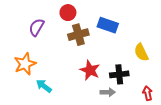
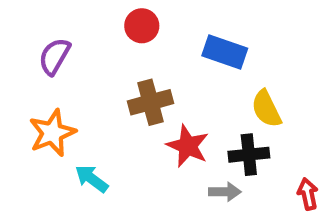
purple semicircle: (36, 27) -> (54, 56), moved
brown cross: (78, 35) -> (151, 102), moved
yellow semicircle: (141, 52) -> (266, 109), moved

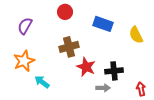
yellow semicircle: (266, 109) -> (136, 35), moved

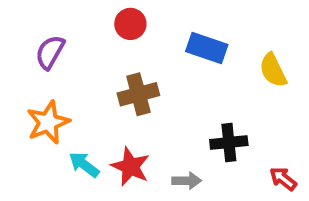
red star: (86, 67) -> (130, 167), moved
gray arrow: (103, 88) -> (187, 181), moved
red arrow: (141, 89) -> (283, 179), turned -40

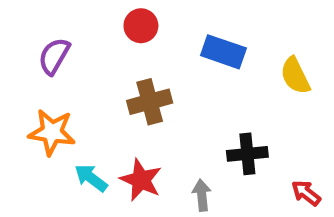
orange star: (48, 122) -> (52, 132), turned 30
gray arrow: (187, 181) -> (202, 195), turned -96

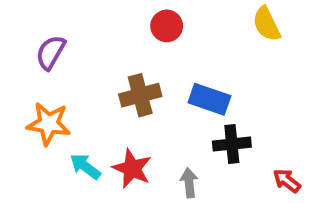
red circle: (141, 26) -> (167, 26), moved
blue rectangle: (223, 52) -> (209, 99), moved
yellow semicircle: (295, 76) -> (266, 24), moved

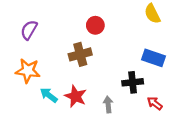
red circle: (167, 26) -> (95, 25), moved
blue rectangle: (209, 99) -> (154, 58), moved
red arrow: (287, 181) -> (155, 103), moved

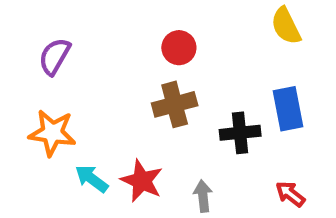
brown cross: (80, 54) -> (175, 104), moved
blue rectangle: (154, 58) -> (288, 109), turned 60
black cross: (133, 82) -> (240, 133), moved

